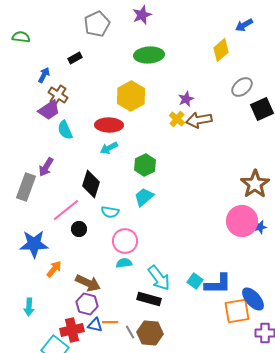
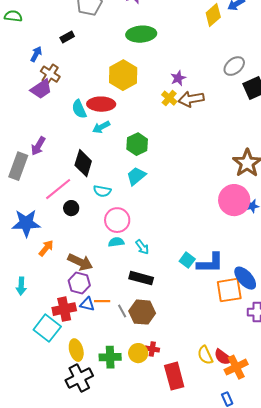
yellow diamond: (221, 50) -> (213, 15), moved
cyan semicircle: (65, 130) -> (79, 109), moved
cyan arrow: (159, 278) -> (142, 247), moved, size x0.6

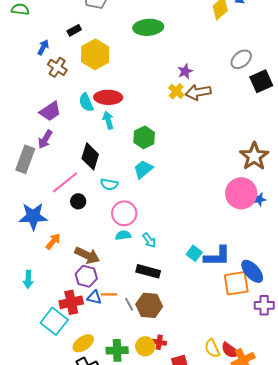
yellow hexagon: (123, 75) -> (95, 54), moved
purple trapezoid: (41, 89) -> (50, 111), moved
cyan arrow: (101, 127) -> (108, 120), turned 102
yellow ellipse: (76, 350) -> (83, 343), turned 70

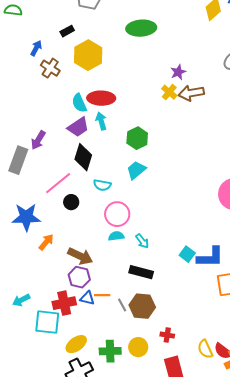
purple trapezoid: (50, 111) -> (78, 127), moved
cyan arrow: (28, 279) -> (21, 300), moved, turned 60
cyan square: (54, 321) -> (47, 322), turned -32
red cross: (159, 342) -> (167, 335), moved

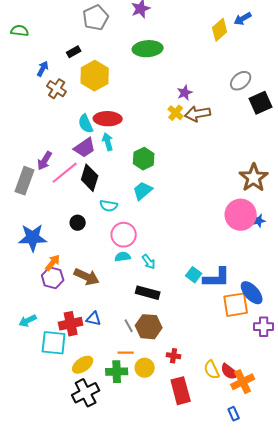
pink line: (58, 183) -> (65, 173), moved
purple hexagon: (79, 277) -> (53, 278), moved
orange line: (102, 295) -> (126, 353), moved

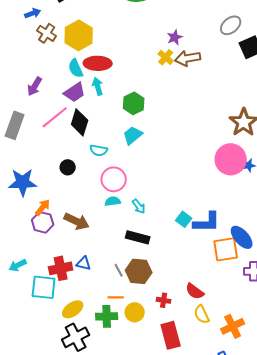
blue arrow: (43, 69) -> (33, 13), turned 42
yellow hexagon: (95, 76) -> (79, 35), moved
purple arrow: (45, 161) -> (35, 86), moved
red semicircle: (230, 372) -> (195, 291), moved

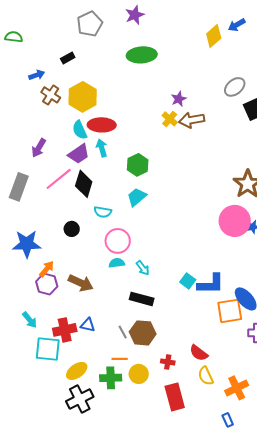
cyan arrow: (18, 265) -> (30, 320), moved, turned -102

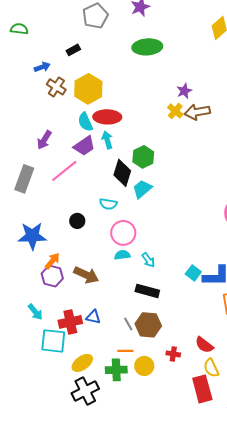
black diamond: (84, 184) -> (122, 173), moved
red rectangle: (175, 397) -> (202, 389), moved

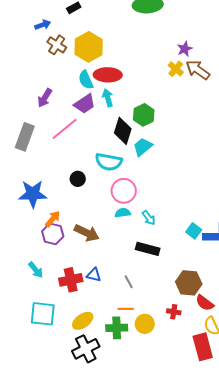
brown arrow: (197, 112) -> (198, 70), turned 45
cyan semicircle: (108, 204) -> (109, 162), size x1.5
brown hexagon: (148, 325) -> (189, 283), moved
cyan square: (53, 341) -> (43, 314), moved

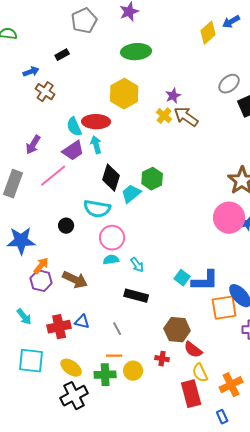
yellow hexagon: (89, 47) -> (124, 94), moved
green hexagon: (144, 115) -> (152, 179), moved
yellow ellipse: (83, 321) -> (71, 368), turned 70

